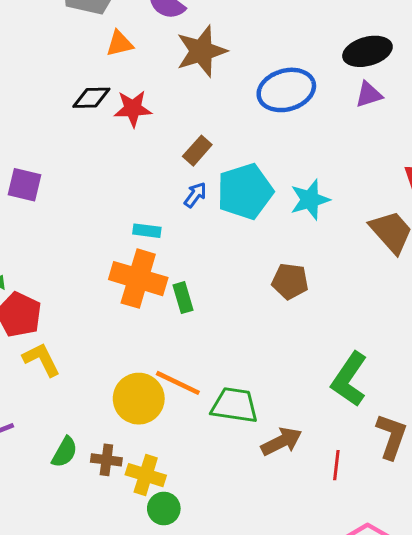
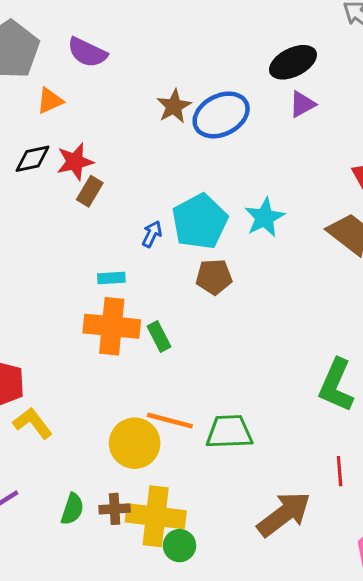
brown star: (201, 51) -> (174, 106), moved, size x0.7
brown rectangle: (197, 151) -> (90, 191), moved
brown pentagon: (290, 281) -> (214, 277), moved
brown arrow: (281, 441) -> (284, 514), moved, size x1.4
yellow cross: (146, 475) -> (156, 516), size x1.5

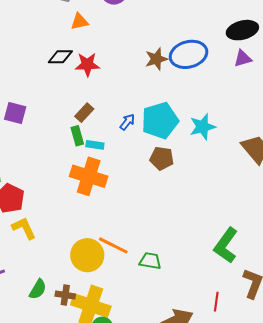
brown star: (174, 106) -> (156, 59), moved
brown rectangle: (90, 191) -> (84, 113), moved
green rectangle: (159, 336) -> (77, 136), moved
green trapezoid: (229, 432) -> (150, 261), size x0.7

